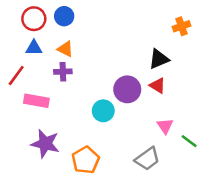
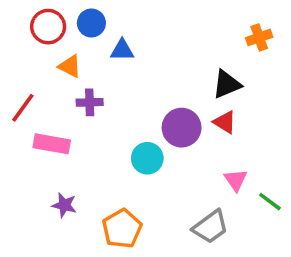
blue triangle: (34, 48) -> (122, 50), moved
orange triangle: (65, 49) -> (70, 66), moved
purple star: (45, 144) -> (64, 205), size x0.6

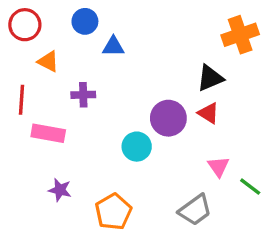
red circle: (48, 27) -> (25, 25), moved
orange cross: (259, 37) -> (240, 35), size x1.5
orange triangle: (70, 66) -> (48, 61), moved
red line: (23, 108) -> (22, 100), turned -32

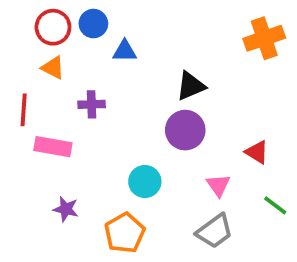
red circle: (25, 25) -> (53, 27), moved
black triangle: (210, 78) -> (191, 86), moved
red triangle: (208, 113) -> (257, 152), moved
cyan circle: (137, 147) -> (145, 182), moved
pink triangle: (218, 167) -> (218, 185), moved

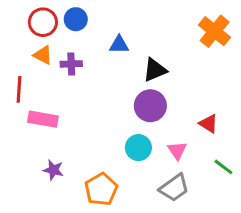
orange cross: (264, 38) -> (215, 31), turned -32
blue triangle: (125, 51) -> (119, 45), moved
purple cross: (92, 104) -> (71, 64), moved
cyan circle: (145, 182) -> (138, 148), moved

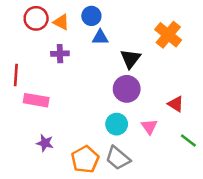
blue circle: (76, 19) -> (91, 16), moved
orange cross: (215, 31) -> (168, 35), moved
orange triangle: (43, 55) -> (61, 22), moved
black triangle: (155, 70) -> (130, 59), turned -30
gray trapezoid: (174, 188) -> (118, 158), moved, turned 76

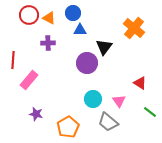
purple circle: (127, 89) -> (87, 63), moved
pink rectangle: (36, 100) -> (29, 80), turned -60
gray trapezoid: (118, 158) -> (108, 122), moved

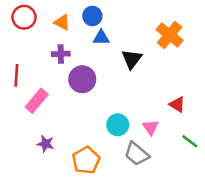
red circle: (29, 15) -> (24, 17), moved
purple circle: (87, 63) -> (82, 79), moved

